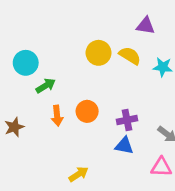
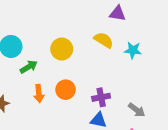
yellow circle: (99, 53) -> (62, 49), moved

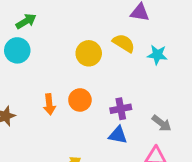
yellow circle: (62, 49) -> (89, 53), moved
green arrow: (29, 67) -> (26, 21), moved

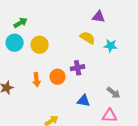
yellow circle: (89, 53) -> (40, 45), moved
purple cross: (121, 109) -> (78, 68), moved

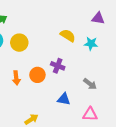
purple triangle: (99, 17) -> (98, 18), moved
purple cross: (78, 68) -> (58, 66), turned 32
gray arrow: (114, 93) -> (90, 84), moved

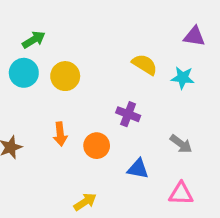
orange circle: (37, 75) -> (97, 146), moved

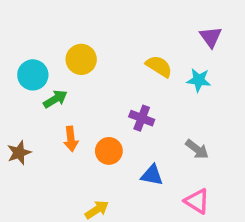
purple triangle: (194, 36) -> (211, 37), turned 45
green arrow: (34, 40) -> (55, 99), moved
yellow circle: (65, 76) -> (81, 59), moved
pink triangle: (181, 194) -> (197, 201), turned 30

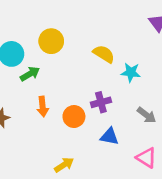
yellow semicircle: (159, 66) -> (104, 54), moved
cyan star: (199, 80) -> (131, 72), moved
purple cross: (142, 118) -> (101, 102), moved, turned -36

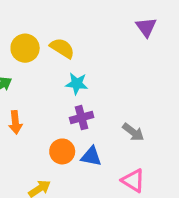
yellow semicircle: (104, 54) -> (62, 48), moved
cyan star: (131, 72) -> (77, 84), moved
orange circle: (74, 117) -> (62, 151), moved

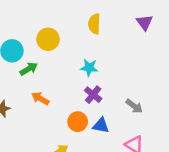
yellow semicircle: (62, 48) -> (94, 24), moved, turned -120
purple cross: (82, 118) -> (93, 95), turned -36
orange arrow: (15, 122) -> (40, 98), turned 126

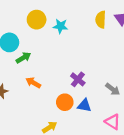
yellow semicircle: (94, 24) -> (101, 20), moved
yellow circle: (48, 39) -> (37, 20), moved
cyan star: (89, 68) -> (60, 26), moved

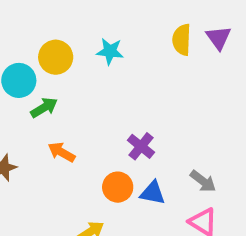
yellow circle: (37, 20) -> (56, 57), moved
gray arrow: (113, 89) -> (203, 181), moved

